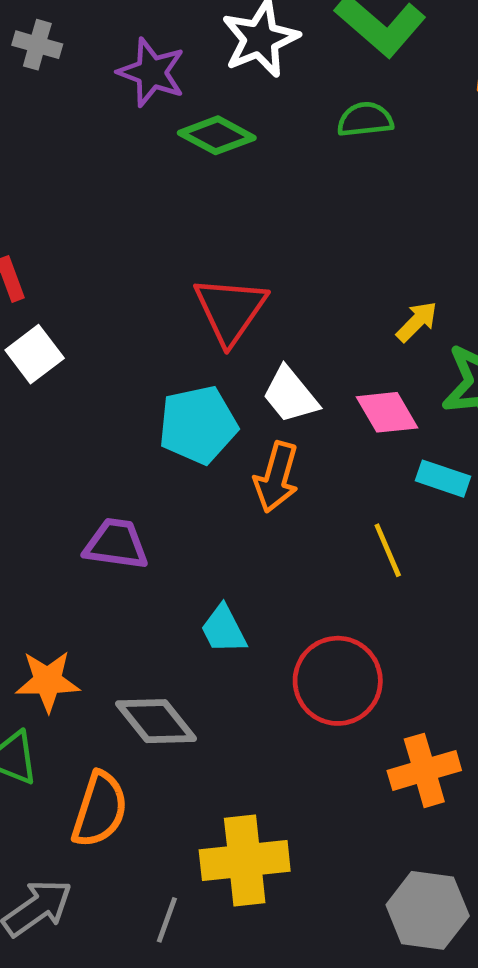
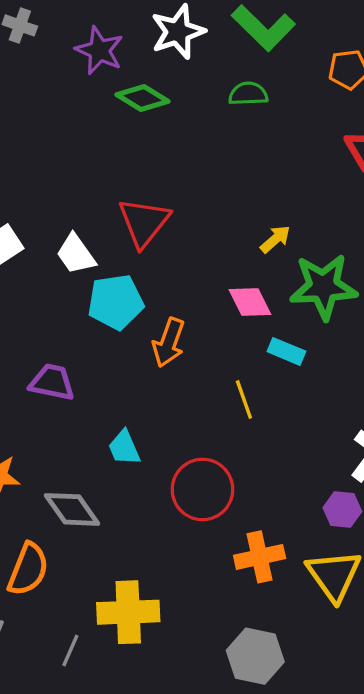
white trapezoid: (290, 395) -> (76, 254), moved

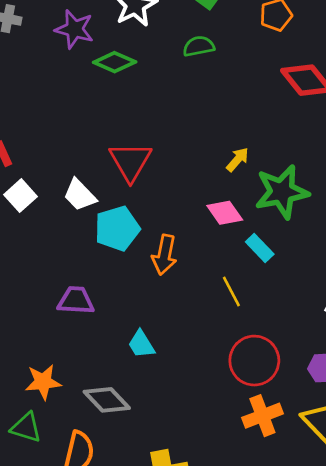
cyan rectangle: (286, 351) -> (260, 248), turned 32
red circle: (202, 489) -> (254, 361), moved

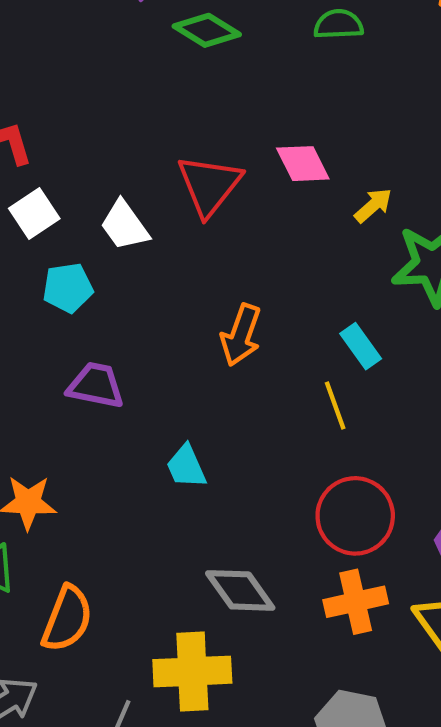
pink diamond: (225, 213) -> (303, 164), moved
cyan pentagon: (117, 229) -> (68, 288), moved, size x0.7
cyan rectangle: (260, 248) -> (361, 346), moved
gray diamond: (107, 400) -> (240, 590), moved

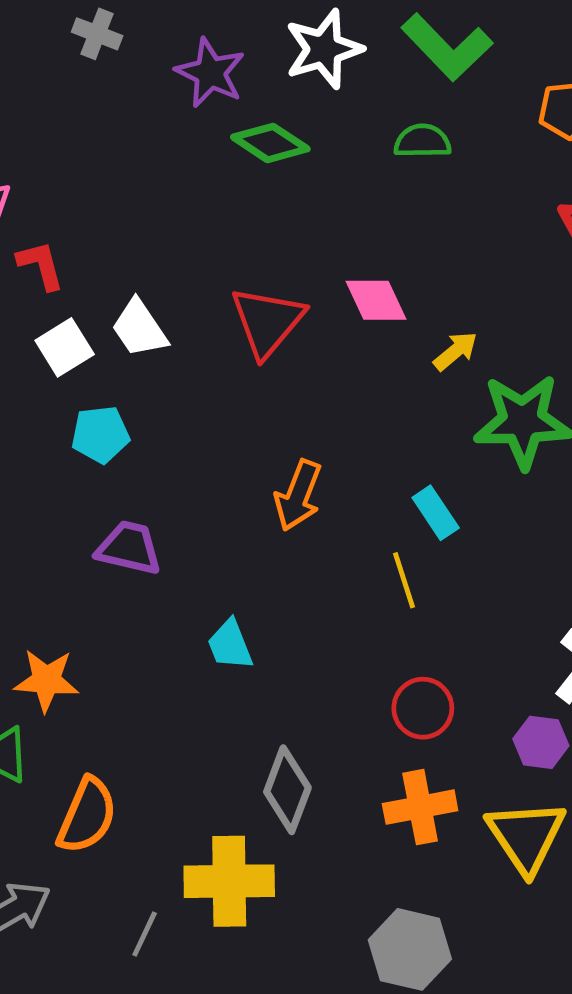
white trapezoid: (125, 225) -> (139, 328), moved
red circle: (355, 516) -> (423, 708), size x0.7
gray diamond: (240, 590) -> (287, 790), turned 54

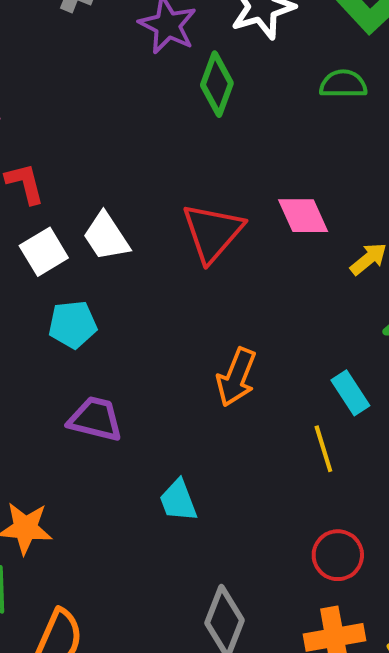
green diamond: (270, 143) -> (217, 84), turned 76

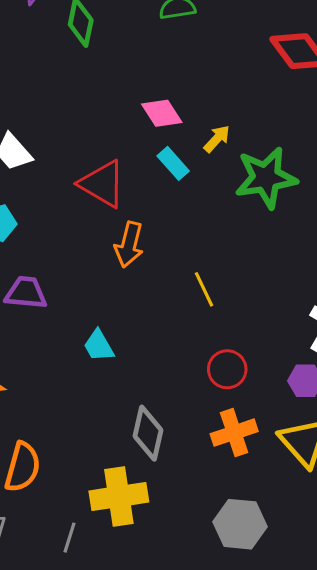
red triangle: (213, 232) -> (102, 184), moved, turned -32
cyan rectangle: (350, 393) -> (173, 163), moved

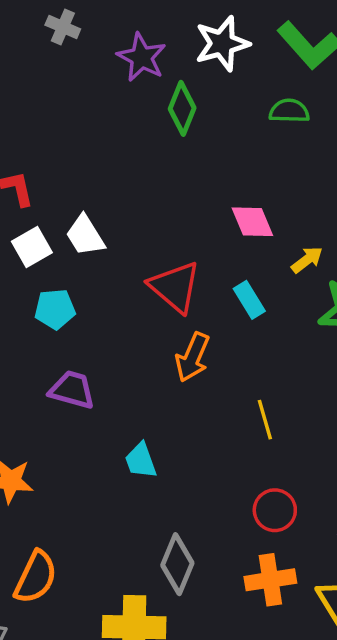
cyan rectangle: (173, 163) -> (249, 300), moved

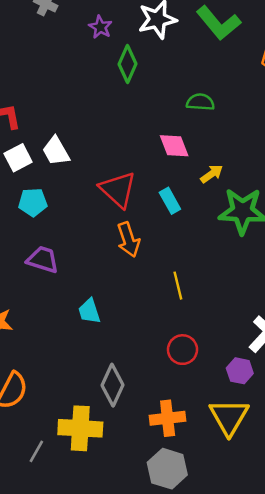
purple star: (142, 57) -> (100, 27), size x0.7
green semicircle: (289, 111) -> (200, 102), moved
orange arrow: (193, 357) -> (128, 240), turned -44
orange cross: (270, 580) -> (168, 418), moved

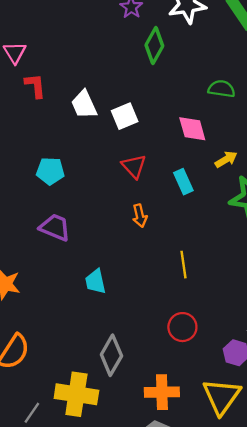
white trapezoid: (56, 151) -> (84, 105), moved
white square: (18, 158) -> (125, 116), moved
red triangle: (118, 190) -> (134, 166), size x0.7
orange arrow: (128, 240) -> (140, 216), size x0.7

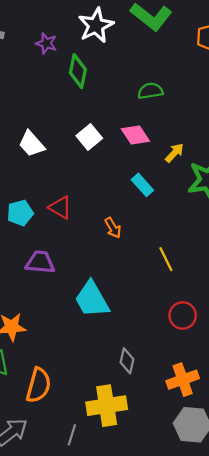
white square: (125, 116) -> (89, 137), moved
red triangle: (134, 166) -> (60, 207), moved
cyan trapezoid: (95, 282) -> (92, 299), size x1.6
gray diamond: (111, 355) -> (127, 361), size x0.7

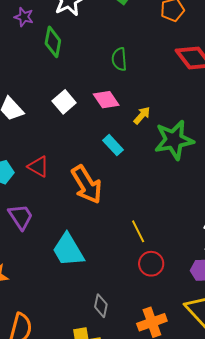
green semicircle: (150, 91) -> (119, 59), turned -85
orange arrow: (113, 228) -> (87, 184), size x2.0
yellow line: (166, 259) -> (138, 231), moved
purple trapezoid: (40, 262) -> (21, 217), turned 52

